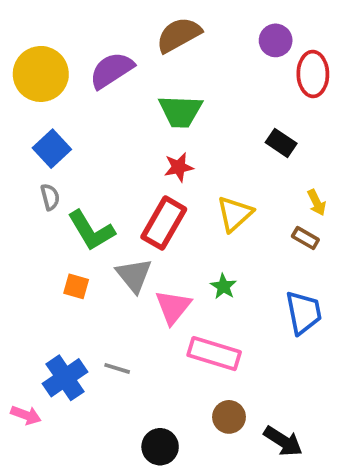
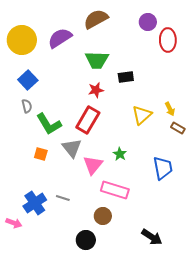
black rectangle: (281, 143) -> (126, 77), moved, turned -42
yellow triangle: (235, 214) -> (142, 115), moved
brown rectangle: (305, 238) -> (178, 128), moved
brown circle: (229, 417) -> (103, 216), moved

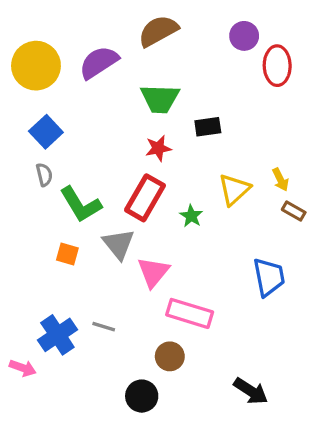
green star: (120, 154) -> (191, 216), moved

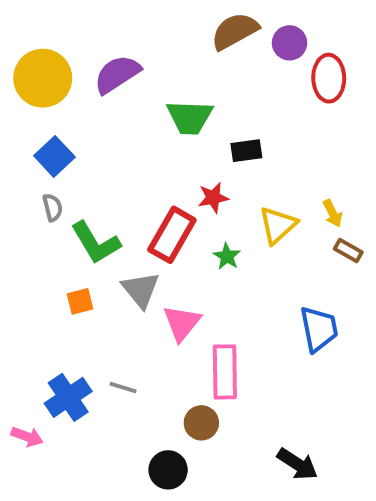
brown semicircle: (158, 31) -> (235, 31), moved
red star: (158, 148) -> (213, 198), moved
orange square: (67, 254) -> (80, 301), turned -30
pink rectangle: (190, 313) -> (225, 372), turned 72

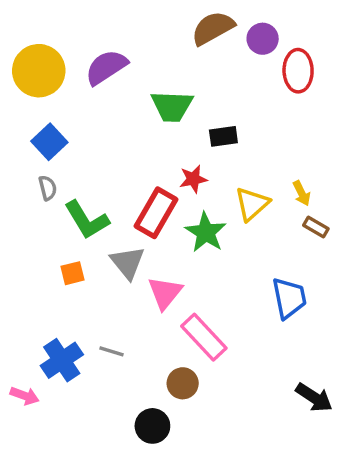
green star: (227, 256) -> (206, 232), size x1.6
pink rectangle: (225, 372) -> (204, 337), turned -42
black arrow: (297, 464) -> (314, 398), moved

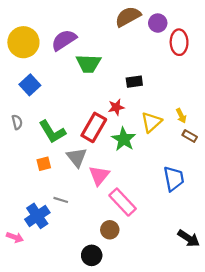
green trapezoid: (172, 106) -> (88, 64), moved
gray semicircle: (48, 188) -> (17, 122), moved
gray line: (112, 351) -> (61, 200), moved

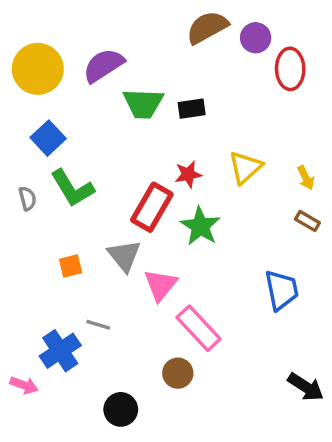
black rectangle: (134, 82) -> (192, 109), moved
yellow arrow: (181, 116) -> (306, 178), moved
yellow triangle: (151, 122) -> (245, 167), moved
green L-shape: (52, 132) -> (72, 188), moved
black circle: (92, 255) -> (121, 409), moved

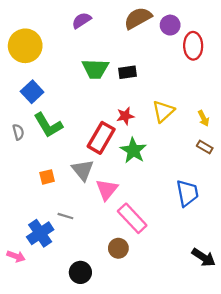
purple semicircle: (103, 65) -> (82, 20), moved, size x0.7

